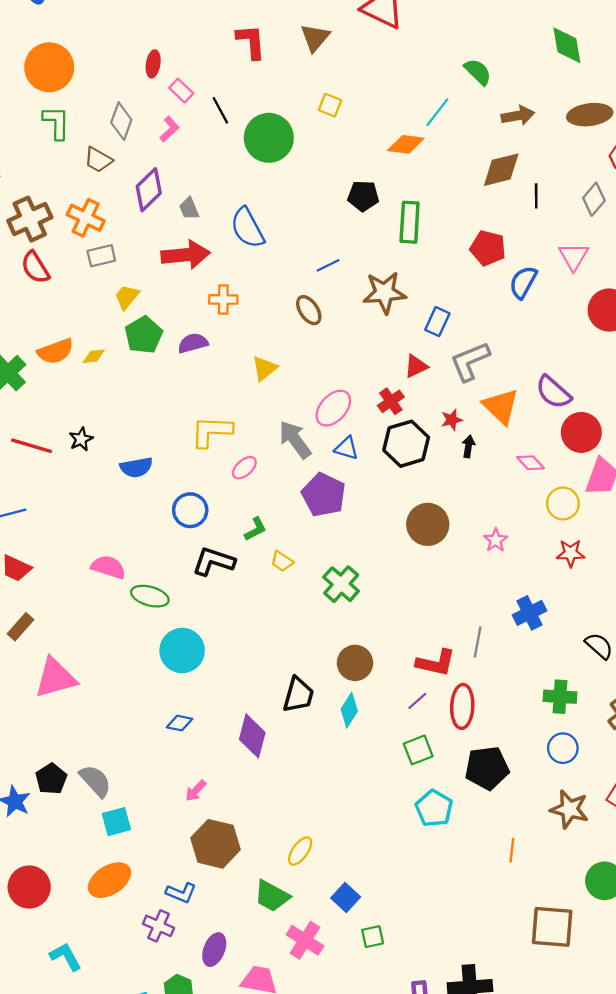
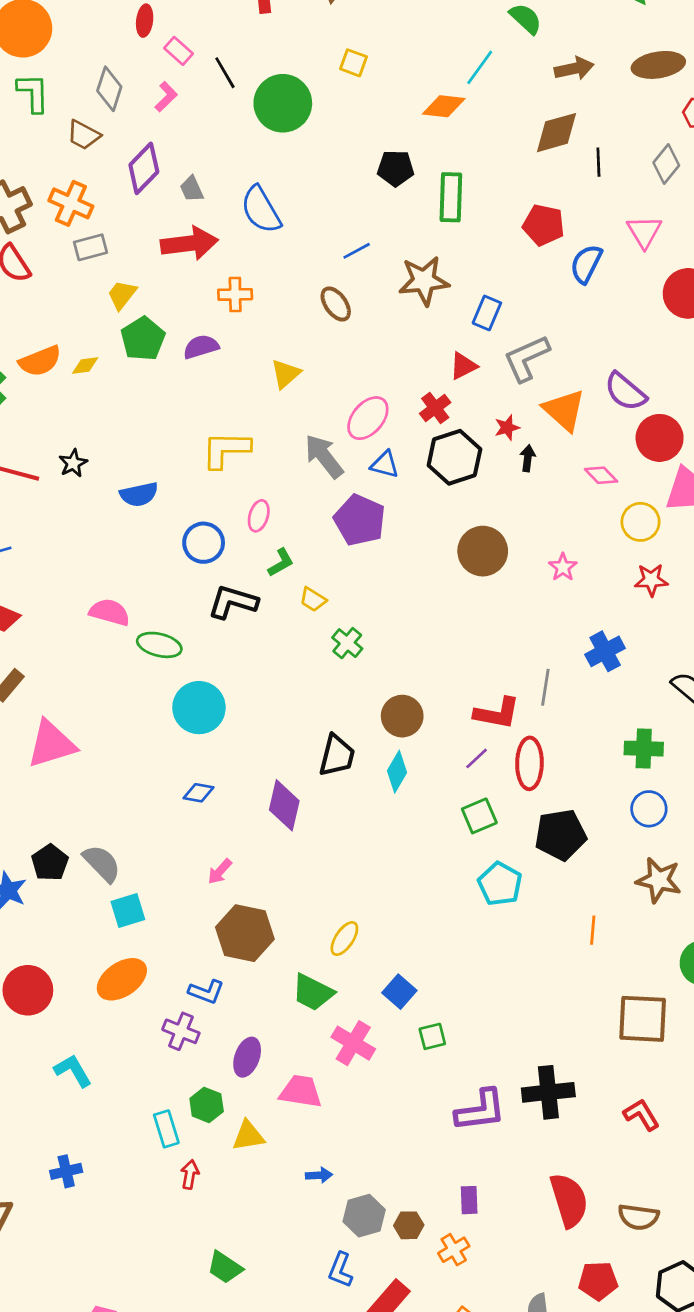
pink ellipse: (244, 468) -> (259, 516), moved, turned -30
green cross: (341, 584) -> (347, 643), moved, size x0.7

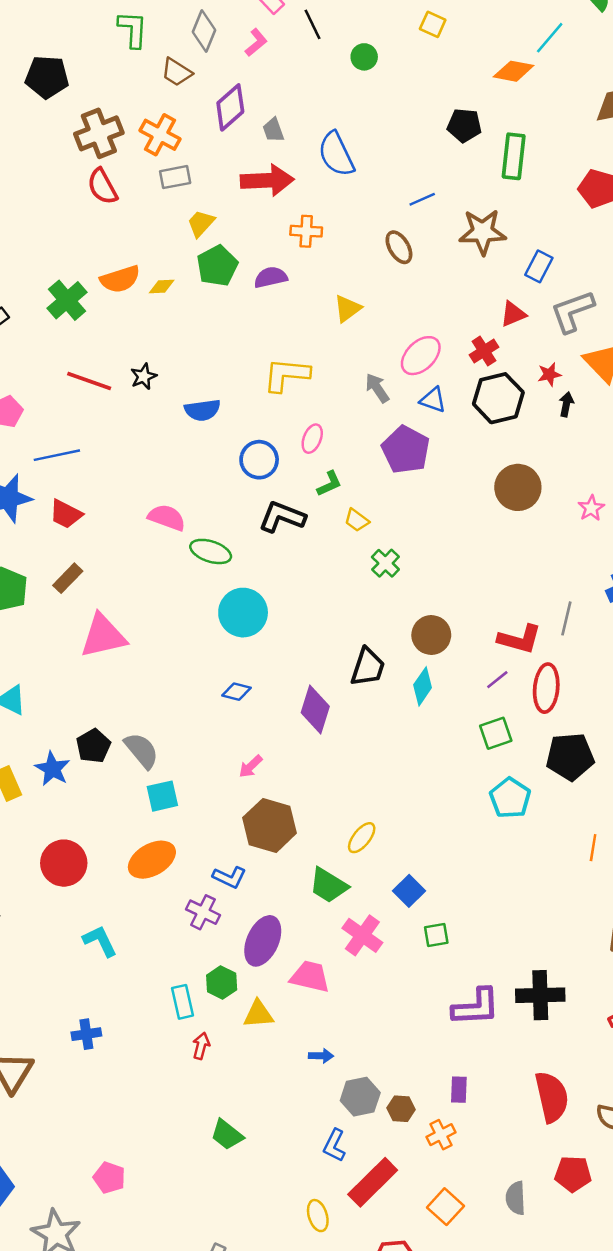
green circle: (283, 103) -> (364, 57), size x0.5
gray arrow: (324, 456) -> (377, 388), size x0.7
purple ellipse: (247, 1057) -> (263, 941), size x1.4

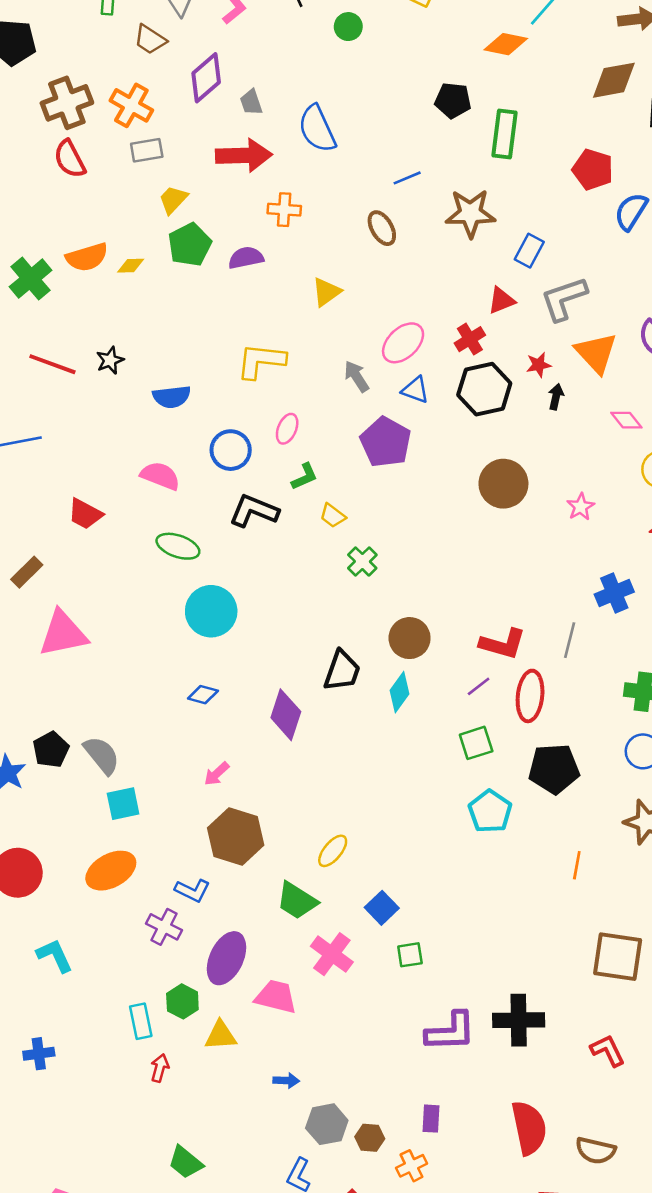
red trapezoid: (66, 514) -> (85, 514), moved
pink semicircle: (167, 518) -> (160, 476), moved
gray line: (566, 618) -> (570, 640), moved

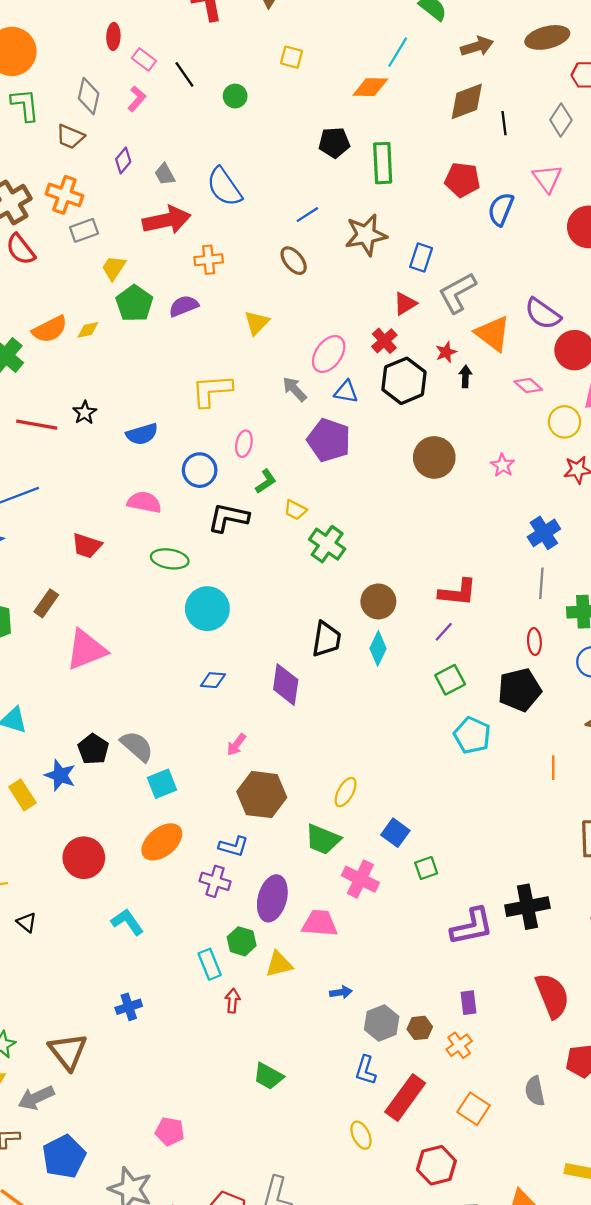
purple diamond: (206, 78) -> (123, 160), size x0.6
green cross: (362, 562) -> (327, 544), size x1.4
gray line: (570, 640) -> (541, 583), moved
red ellipse: (530, 696) -> (534, 642), moved, size x0.6

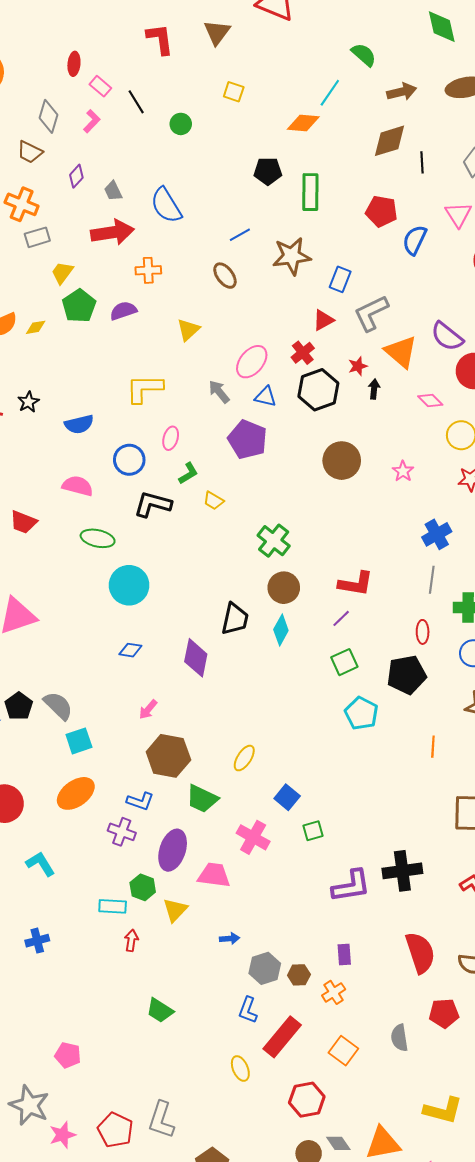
green cross: (327, 544) -> (274, 541), moved
green trapezoid: (323, 839) -> (202, 799), moved
cyan rectangle: (210, 964) -> (113, 906), turned -68
yellow triangle: (279, 964) -> (175, 910), turned -36

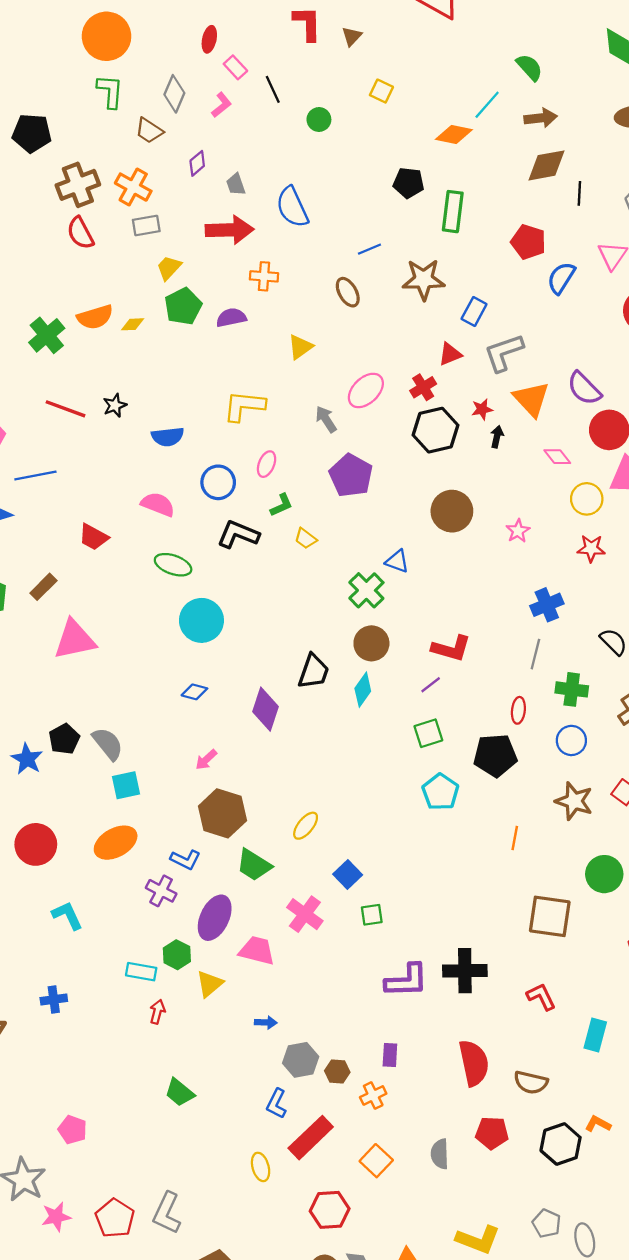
brown triangle: (217, 32) -> (352, 36), moved, size x0.7
brown arrow: (402, 92) -> (541, 118), moved
blue triangle: (265, 397) -> (397, 561), moved

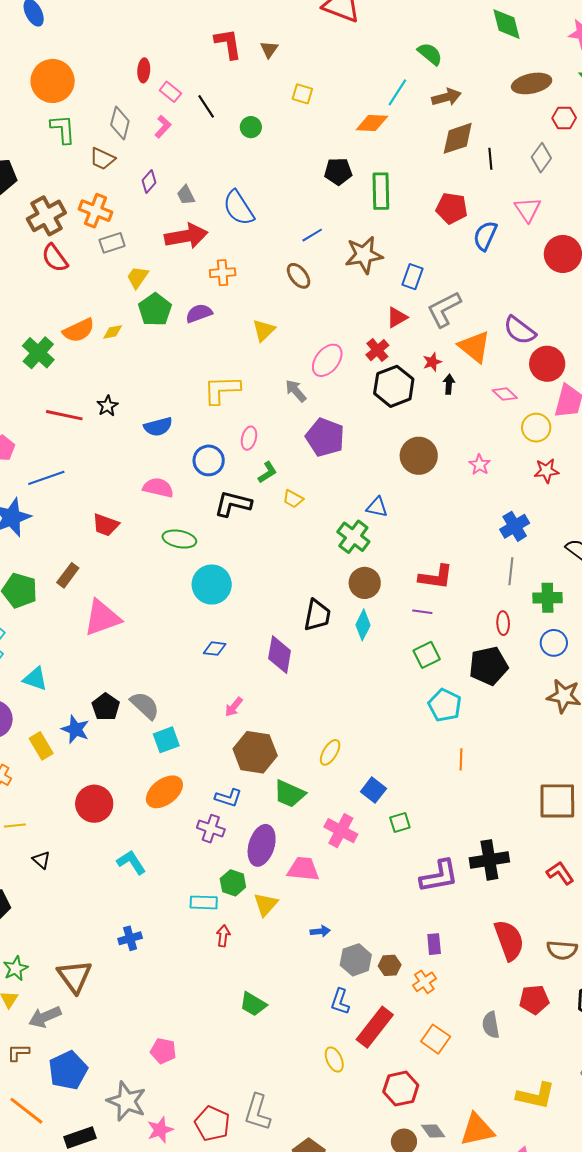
purple line: (431, 685) -> (422, 612), turned 54
orange line: (515, 838) -> (461, 759), moved

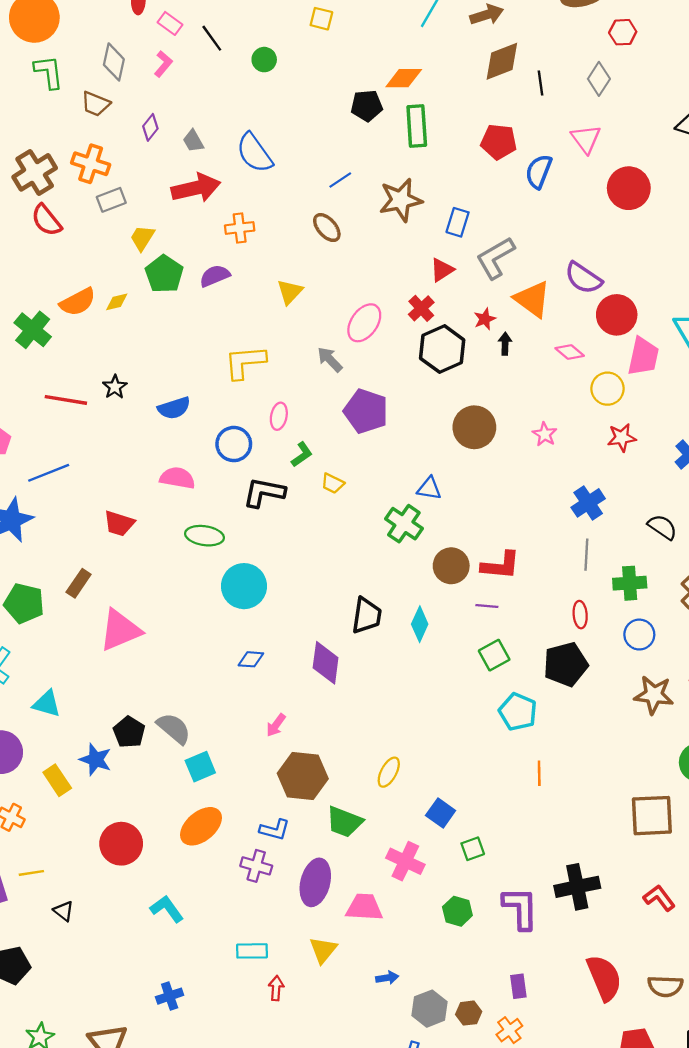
orange diamond: (372, 123) -> (404, 78), moved
brown circle: (365, 583) -> (451, 566), moved
purple L-shape: (439, 876) -> (520, 908), turned -78
green hexagon: (233, 883) -> (457, 911), moved

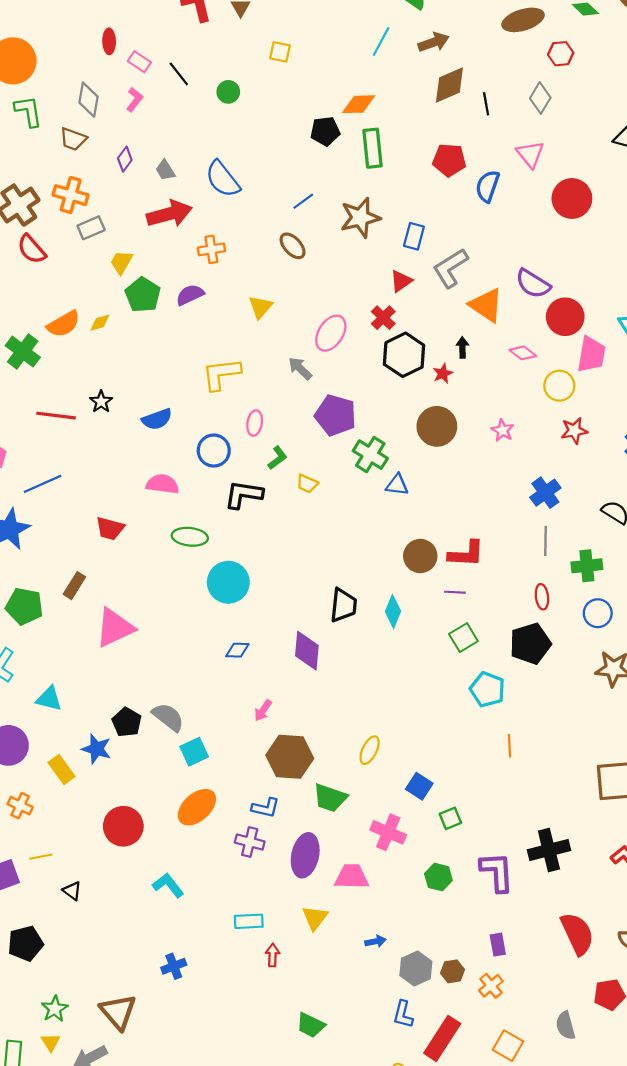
red star: (485, 319) -> (443, 373), moved
green cross: (404, 524) -> (370, 455), moved

